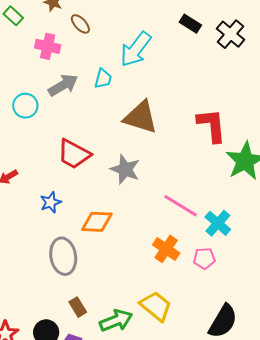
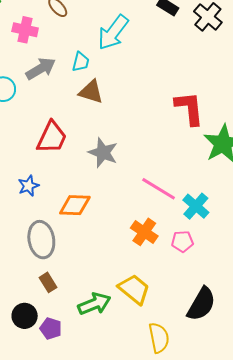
brown triangle: (141, 117) -> (91, 92), moved, size x0.7
red trapezoid: (74, 154) -> (52, 137), turned -93
brown rectangle: (78, 307) -> (48, 282), moved

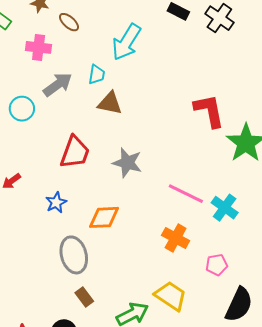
pink pentagon: (182, 241) -> (217, 265), moved

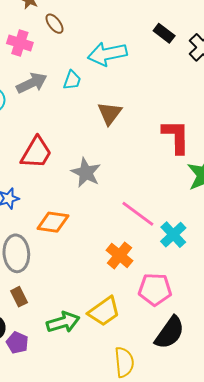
cyan arrow: (126, 42) -> (107, 54), turned 36
brown triangle: (110, 103) -> (110, 113), moved, turned 44
pink pentagon: (217, 265) -> (155, 289), size x1.5
yellow trapezoid: (171, 296) -> (104, 311), turned 100

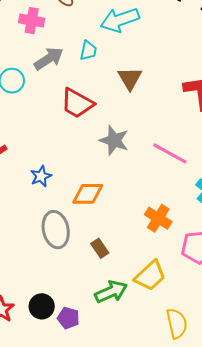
red trapezoid: (36, 153) -> (77, 103), moved, turned 96
pink line: (138, 214) -> (170, 153), moved
brown rectangle: (19, 297) -> (100, 248), moved

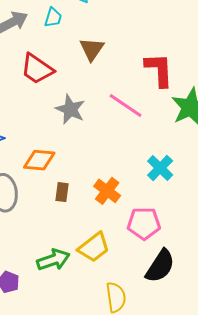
pink line: (170, 153) -> (126, 106), moved
brown rectangle: (100, 248) -> (62, 192), moved, turned 36

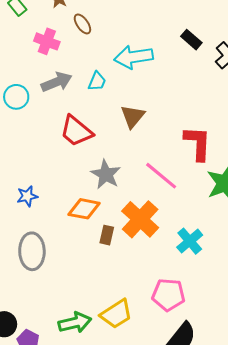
orange diamond: (39, 160) -> (84, 209), moved
orange cross: (107, 191) -> (140, 219), moved, size x1.4
brown rectangle: (62, 192) -> (107, 235), moved

